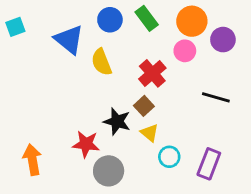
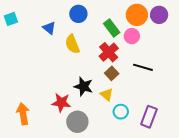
green rectangle: (147, 18) -> (112, 28), moved
blue triangle: (69, 40) -> (49, 28), size x0.6
purple circle: (223, 40) -> (159, 15), moved
black line: (216, 97) -> (143, 67), moved
brown square: (144, 106) -> (112, 73), moved

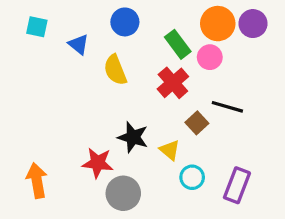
cyan square: (11, 19) -> (37, 27), moved, turned 32
brown square: (112, 73) -> (197, 123), moved

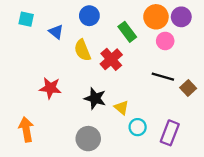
pink circle: (210, 57) -> (165, 41), moved
red cross: (173, 83) -> (111, 59), moved
brown square: (197, 123) -> (188, 88), moved
red star: (98, 163) -> (50, 88), moved

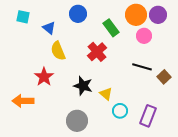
yellow semicircle: (82, 50) -> (58, 51), moved
red star: (50, 88) -> (44, 77), turned 30
orange arrow: (26, 129) -> (23, 101), moved, turned -80

